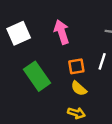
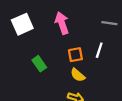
green rectangle: (37, 76) -> (39, 64), size x0.6

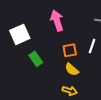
white square: (22, 24) -> (20, 34), moved

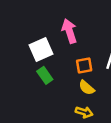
white square: (20, 34) -> (41, 49), moved

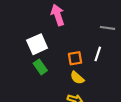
pink arrow: (69, 31) -> (58, 15), moved

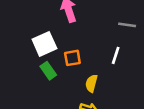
orange square: (75, 58) -> (72, 58), moved
yellow semicircle: (77, 78) -> (91, 83), turned 64

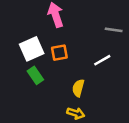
white line: (116, 55) -> (102, 60), turned 42
orange square: (72, 58) -> (59, 53), moved

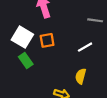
white square: (32, 49) -> (22, 37), turned -35
yellow semicircle: (78, 88) -> (81, 76), moved

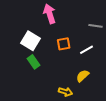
orange square: (47, 40) -> (64, 44), moved
yellow semicircle: (81, 76) -> (83, 76), turned 32

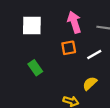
pink arrow: (50, 14) -> (74, 22), moved
white square: (31, 41) -> (32, 25), moved, turned -30

